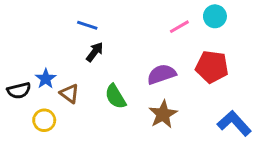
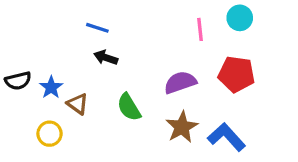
pink line: (179, 27) -> (200, 29), turned -66
black arrow: (95, 52) -> (106, 58), turned -108
black semicircle: (19, 91) -> (18, 81), moved
blue L-shape: (234, 123) -> (226, 137), moved

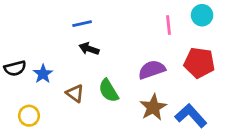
blue line: (97, 28) -> (82, 24), turned -30
brown triangle: (78, 104) -> (75, 93), moved
yellow circle: (49, 134) -> (29, 116), moved

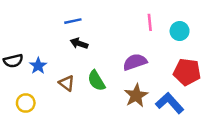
cyan circle: (202, 15) -> (180, 31), moved
red pentagon: (199, 63) -> (187, 72), moved

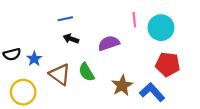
cyan circle: (180, 31) -> (161, 28), size x1.5
purple semicircle: (135, 62) -> (109, 43), moved
brown triangle: (67, 83) -> (60, 74), size x1.5
yellow circle: (26, 103) -> (23, 92), size x1.5

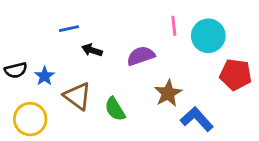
blue line: (65, 19) -> (69, 29), moved
red pentagon: (168, 64) -> (236, 75), moved
green semicircle: (86, 72) -> (115, 109), moved
brown star: (122, 85) -> (168, 93), moved

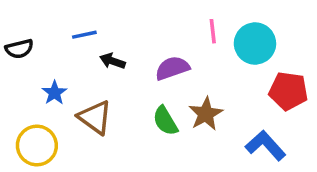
black semicircle: (16, 70) -> (19, 49), moved
green semicircle: (115, 109) -> (165, 121), moved
blue L-shape: (197, 119) -> (266, 146), moved

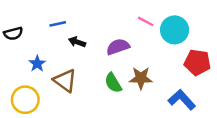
pink line: (213, 31) -> (146, 21), turned -56
brown star: (206, 114) -> (141, 78), turned 30

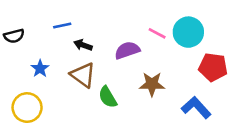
pink line: (146, 21) -> (157, 33), moved
brown triangle: (65, 80) -> (83, 75), moved
green semicircle: (113, 83) -> (108, 97), moved

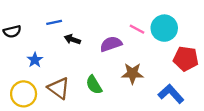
brown triangle: (83, 75) -> (59, 88), moved

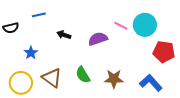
blue line: (54, 22) -> (39, 15), moved
brown star: (132, 73) -> (114, 79), moved

